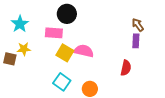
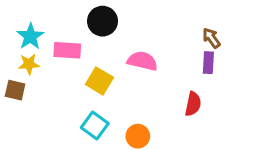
pink rectangle: (54, 33) -> (67, 50), moved
yellow star: (24, 49) -> (29, 64), moved
pink semicircle: (84, 51) -> (142, 61), moved

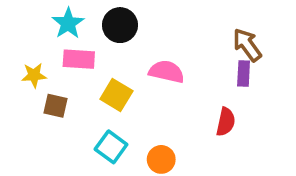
cyan star: (30, 36) -> (68, 23), moved
brown arrow: (211, 38) -> (247, 45), size x1.4
brown square: (15, 90) -> (56, 106), moved

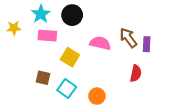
brown arrow: (247, 45) -> (128, 38), moved
yellow star: (34, 75) -> (14, 28), moved
brown square: (56, 106) -> (43, 78), moved

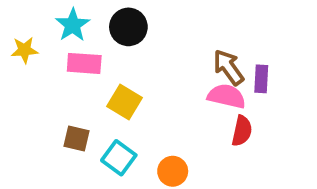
pink semicircle: (100, 43) -> (227, 96), moved

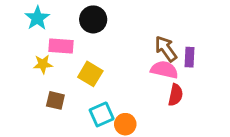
cyan star: (73, 25) -> (37, 18), moved
yellow star: (25, 50) -> (43, 64), moved
cyan square: (119, 158) -> (102, 114), moved, turned 30

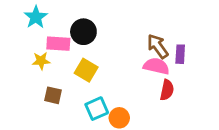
black circle: (93, 19) -> (83, 32), moved

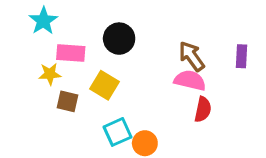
black circle: (83, 32) -> (119, 39), moved
purple rectangle: (180, 54) -> (242, 56), moved
brown square: (53, 95) -> (68, 101), moved

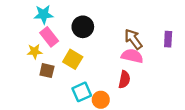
cyan star: (43, 21) -> (44, 14), moved, turned 30
pink rectangle: (71, 53) -> (49, 37), turned 48
red semicircle: (203, 109) -> (124, 80), moved

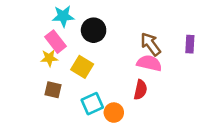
cyan star: (44, 14) -> (63, 16), moved
yellow star: (35, 51) -> (49, 58), moved
brown square: (47, 71) -> (53, 90), moved

